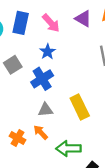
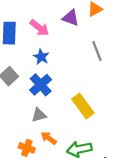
gray triangle: (45, 110) -> (39, 115), moved

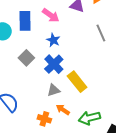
yellow rectangle: (83, 106) -> (77, 82), moved

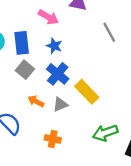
blue rectangle: (25, 21) -> (22, 43), moved
orange arrow: (63, 110) -> (36, 101), moved

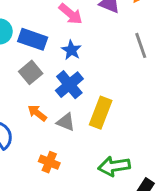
blue rectangle: (22, 43) -> (33, 39), turned -75
yellow rectangle: (87, 92) -> (101, 113), turned 55
gray triangle: (60, 104) -> (66, 122), turned 35

